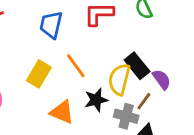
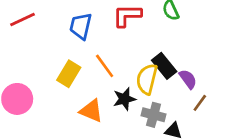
brown line: (144, 101) -> (200, 103), moved

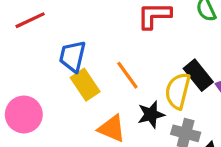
blue trapezoid: (81, 26) -> (72, 56), moved
yellow rectangle: (69, 74) -> (85, 85), turned -65

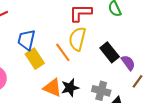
yellow semicircle: (178, 91) -> (77, 39), moved
black star: (151, 114) -> (70, 88), moved

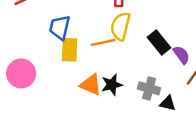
orange line: (63, 52) -> (103, 42), turned -66
yellow rectangle: (35, 59) -> (70, 50), turned 36

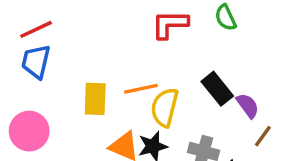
yellow semicircle: (121, 26) -> (165, 107), moved
blue trapezoid: (60, 27) -> (36, 62), moved

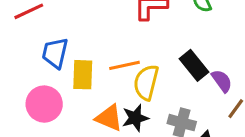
blue trapezoid: (36, 62) -> (55, 53), moved
pink circle: (29, 131) -> (44, 104), moved

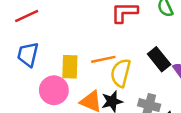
blue trapezoid: (55, 53) -> (28, 54), moved
pink circle: (44, 104) -> (54, 90), moved

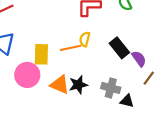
yellow semicircle: (121, 73) -> (85, 39), moved, size x0.6

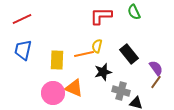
purple semicircle: (139, 59) -> (156, 68), moved
pink circle: (27, 75) -> (53, 93), moved
black star: (78, 85) -> (103, 72), moved

